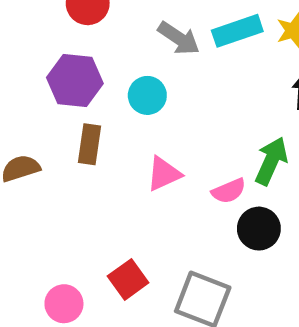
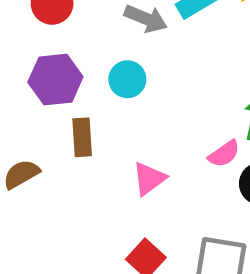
pink triangle: (164, 174) -> (149, 179), moved

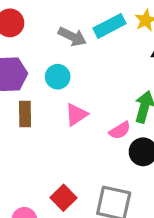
pink triangle: (149, 179) -> (76, 115), moved

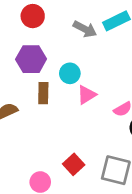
cyan circle: (58, 77) -> (70, 73), moved

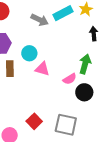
pink triangle: (86, 95) -> (42, 69), turned 49

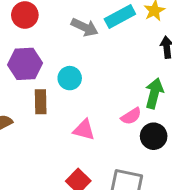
pink triangle: (42, 69) -> (84, 130), moved

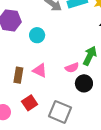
brown rectangle: (41, 102) -> (18, 75), moved

